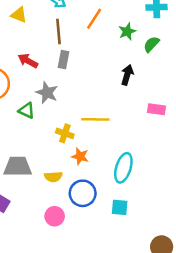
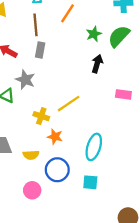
green star: (127, 31) -> (94, 34), moved
green semicircle: (151, 44) -> (119, 36), size x1.5
yellow line: (95, 119) -> (69, 104), turned -35

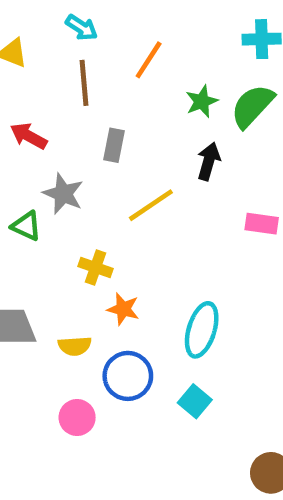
gray rectangle: (40, 50) -> (114, 145), moved
yellow line: (69, 104) -> (151, 205), moved
cyan square: (90, 182) -> (195, 401), turned 35

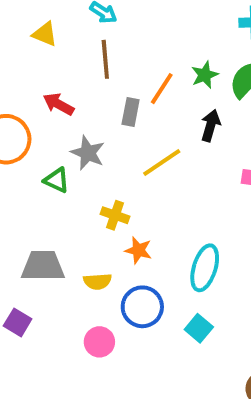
orange line: (149, 60) -> (162, 89), moved

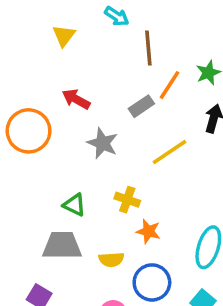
yellow triangle: (45, 34) -> (64, 36), turned 45
brown line: (105, 59) -> (148, 48), moved
gray rectangle: (131, 112) -> (141, 106), turned 45
green triangle: (57, 180) -> (74, 205), moved

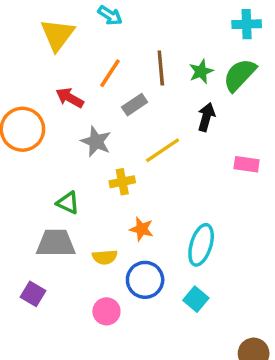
yellow triangle: (64, 36) -> (57, 35), size x1.5
brown line: (148, 48) -> (161, 68), moved
orange line: (170, 85) -> (110, 73), moved
yellow cross: (127, 200) -> (122, 182), moved, turned -30

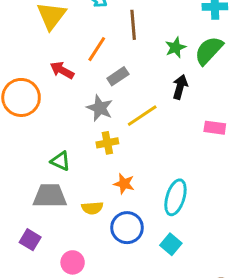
brown line: (161, 68) -> (133, 25), moved
gray star: (96, 142) -> (100, 108), moved
pink circle: (106, 311) -> (73, 262), moved

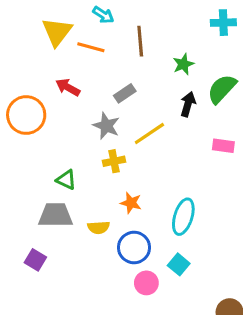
orange line: (97, 49) -> (91, 47), moved, turned 72
green semicircle: (209, 51) -> (222, 89), moved
pink circle: (73, 262) -> (146, 283), moved

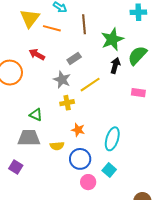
green star: (183, 64) -> (112, 39), size x1.6

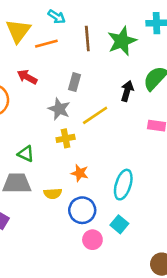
orange line: (52, 28) -> (46, 44), turned -30
green star: (112, 39) -> (122, 41), moved
gray rectangle: (74, 58) -> (75, 82), turned -40

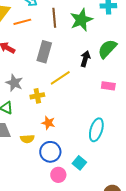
gray rectangle: (75, 82) -> (44, 52), size x1.5
gray star: (59, 109) -> (14, 83), moved
cyan ellipse: (123, 185) -> (96, 130), moved

